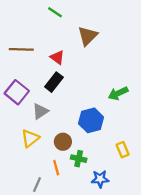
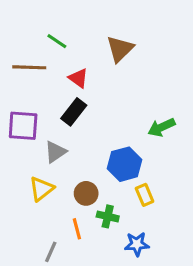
green line: (55, 12) -> (57, 41), moved
purple square: (17, 92) -> (23, 126), turned -35
yellow rectangle: (123, 150) -> (145, 195), moved

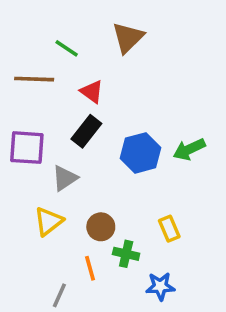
brown triangle: (120, 49) -> (128, 38), moved
blue hexagon: (125, 164) -> (140, 153), moved

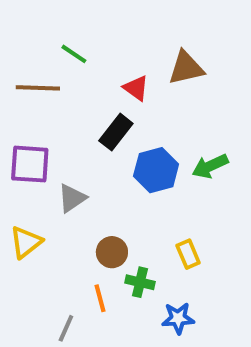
brown triangle: (128, 38) -> (186, 68), moved, turned 32
red triangle: (92, 92) -> (136, 88), moved
black rectangle: (86, 131) -> (116, 132), moved
yellow triangle: (49, 221) -> (26, 242), moved

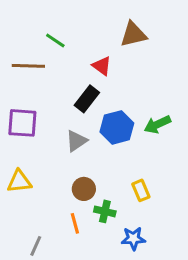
brown triangle: (186, 68) -> (133, 34), moved
gray triangle: (72, 198) -> (76, 141), moved
yellow triangle: (26, 242) -> (19, 181), turned 32
gray line: (66, 328) -> (36, 246), moved

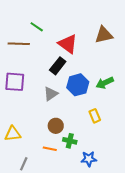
brown triangle: (133, 34) -> (104, 35), moved
red triangle: (102, 66) -> (68, 44), size x1.5
yellow triangle: (19, 181) -> (13, 134), moved
yellow rectangle: (141, 190) -> (95, 116), moved
orange line: (75, 223) -> (50, 149), turned -64

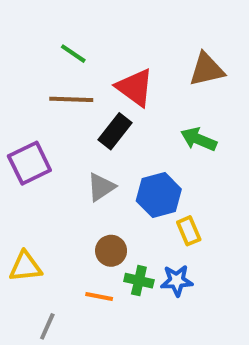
brown line: (19, 44) -> (71, 99), moved
purple square: (15, 82) -> (29, 163), turned -30
green arrow: (105, 83) -> (199, 139), moved, turned 48
blue hexagon: (78, 85) -> (159, 195), moved
blue star: (89, 159) -> (177, 281), moved

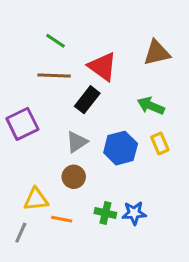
yellow rectangle: (189, 231) -> (160, 144), moved
brown circle: (111, 251) -> (74, 177), moved
yellow triangle: (25, 267) -> (36, 199), moved
orange line: (99, 297) -> (62, 219), moved
gray line: (47, 326) -> (21, 233), moved

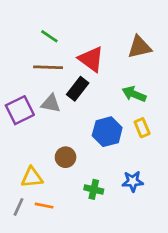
gray triangle: (77, 142) -> (51, 103), moved, turned 45
blue star: (134, 213) -> (133, 181), moved
orange line: (62, 219) -> (44, 206), moved

